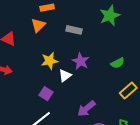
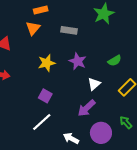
white triangle: (65, 76) -> (94, 84), moved

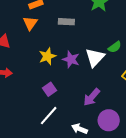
purple star: (78, 61) -> (71, 59), moved
white triangle: (94, 84) -> (95, 57), moved, size x1.5
purple square: (45, 96) -> (49, 89), turned 32

